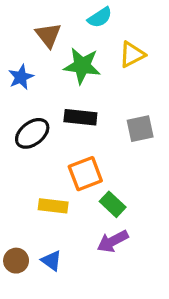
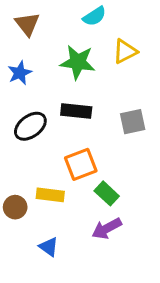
brown triangle: (48, 35) -> (27, 24), moved
brown circle: (16, 261) -> (15, 207), moved

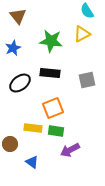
cyan semicircle: (94, 16) -> (87, 11), moved, turned 91
green rectangle: (107, 193) -> (56, 131), moved, turned -35
brown circle: (15, 207) -> (10, 144), moved

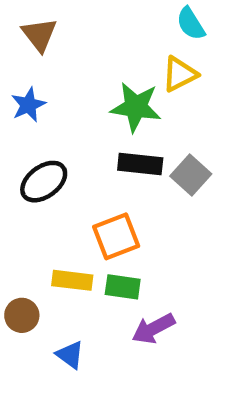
green star: (51, 41) -> (136, 107), moved
black rectangle: (50, 73) -> (140, 164), moved
gray square: (87, 80) -> (191, 175), turned -36

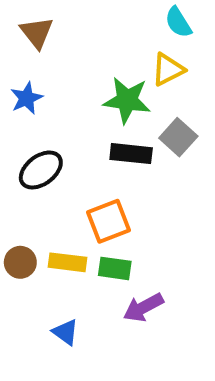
gray square: (191, 175) -> (178, 137), moved
brown circle: (22, 315) -> (20, 262), moved

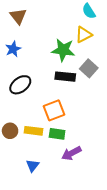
blue triangle: (65, 332) -> (33, 166), turned 32

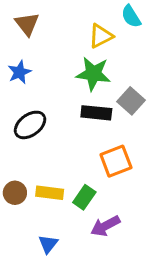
yellow triangle: (84, 35) -> (101, 36), moved
orange square: (54, 110) -> (116, 161), moved
green rectangle: (57, 134) -> (84, 197), turned -63

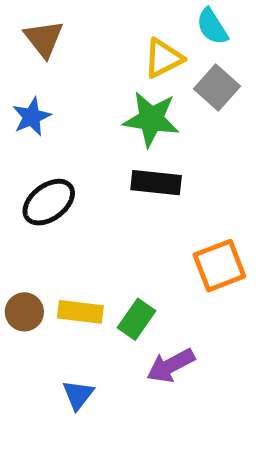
gray square: (131, 101) -> (217, 87), moved
orange square: (116, 161) -> (219, 266), moved

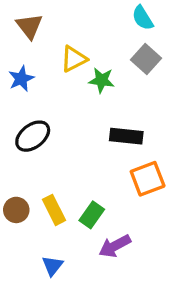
yellow triangle: (163, 58) -> (74, 59), moved
green star: (151, 119) -> (102, 80), size x0.7
black rectangle: (156, 183) -> (126, 136), moved
yellow rectangle: (80, 312) -> (54, 210), turned 56

